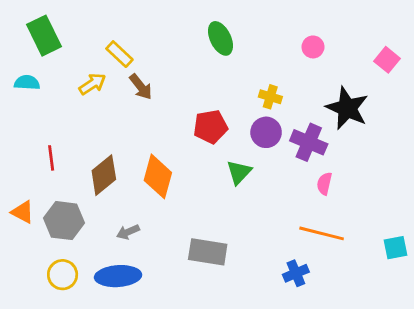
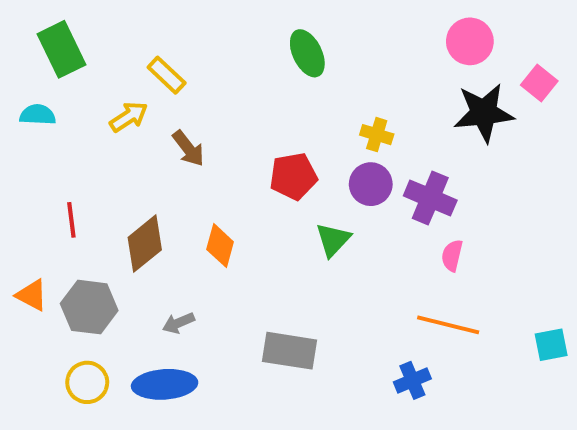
pink circle: (313, 47) -> (470, 41), moved, size x1.5
brown arrow: (141, 87) -> (188, 148), moved
black star: (347, 108) -> (484, 113), moved, turned -30
orange diamond: (158, 176) -> (220, 246), size x0.7

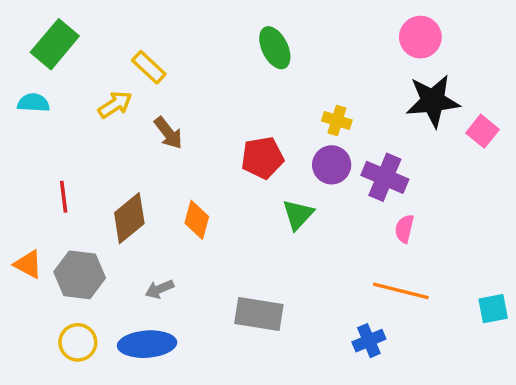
green rectangle: (61, 49) -> (55, 44), turned 66
pink square: (539, 83) -> (482, 131), moved

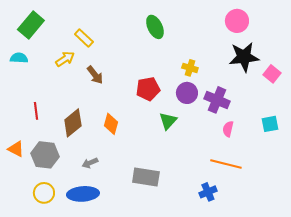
cyan square: (493, 309) -> (270, 124), moved

